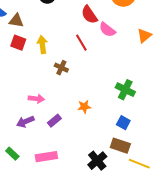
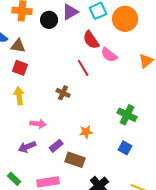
yellow arrow: (42, 45) -> (19, 96), moved
brown rectangle: (120, 146) -> (75, 160), moved

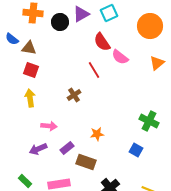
orange circle: (125, 19) -> (150, 26), moved
brown cross: (63, 93) -> (74, 95), turned 32
green cross: (127, 115) -> (149, 121), moved

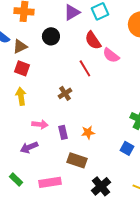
black circle: (60, 22) -> (51, 36), moved
brown triangle: (29, 48) -> (20, 46), turned -35
purple rectangle: (67, 148) -> (63, 132), moved, turned -64

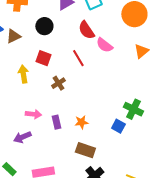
red square: (22, 68) -> (43, 58), moved
yellow arrow: (21, 96) -> (23, 74), moved
blue square: (127, 148) -> (118, 126), moved
brown rectangle: (77, 160) -> (85, 150), moved

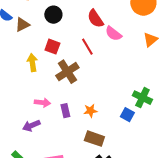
brown cross: (58, 83) -> (67, 72), size x1.6

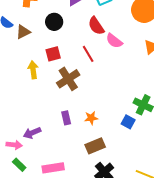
red square: (52, 47) -> (53, 54), turned -35
pink arrow: (42, 103) -> (14, 145), moved
brown rectangle: (94, 139) -> (95, 146), turned -42

